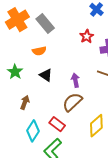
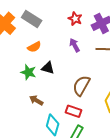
green star: (15, 72) -> (28, 72), moved
purple arrow: (75, 80) -> (75, 45), moved
brown arrow: (25, 102) -> (36, 100), turned -64

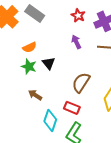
orange semicircle: (34, 47) -> (30, 47), moved
black triangle: (48, 68) -> (49, 63), turned 32

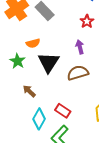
black triangle: (49, 63) -> (49, 62), size x1.6
green star: (29, 67) -> (18, 61), moved
brown semicircle: (81, 83) -> (78, 73), moved, turned 30

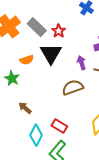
red star: (87, 21) -> (59, 31), moved
purple arrow: (80, 47) -> (82, 63), moved
black triangle: (49, 62) -> (51, 54), moved

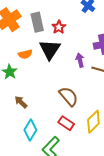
gray rectangle: (37, 27) -> (37, 22), turned 30
brown semicircle: (73, 87) -> (69, 96), moved, turned 65
red rectangle: (59, 126) -> (66, 123), moved

